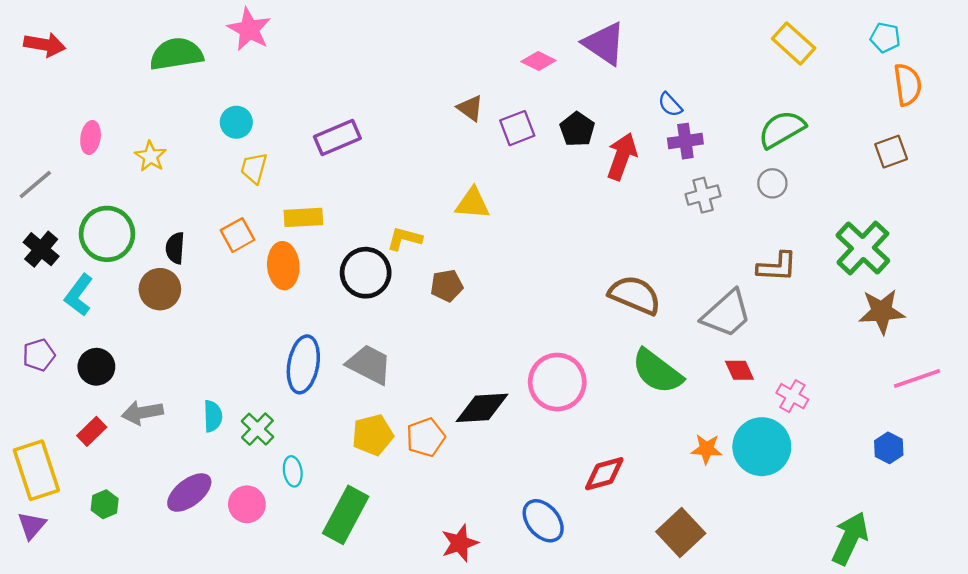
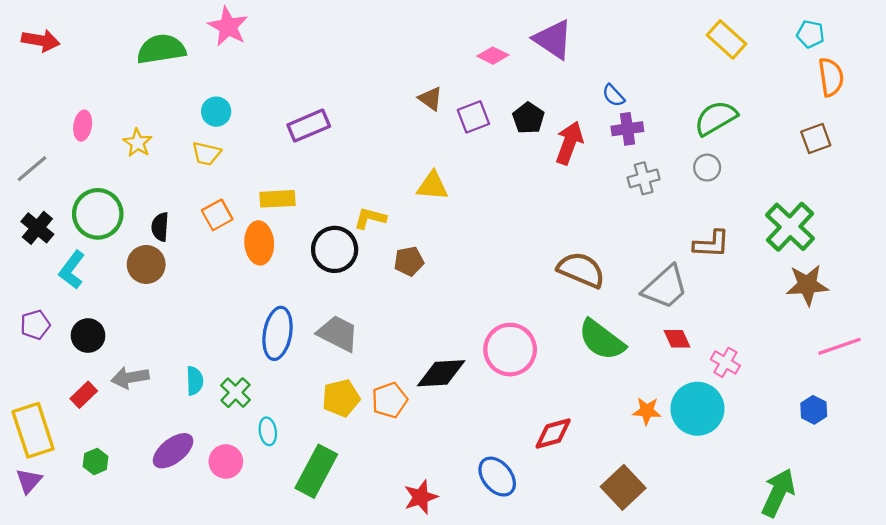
yellow trapezoid: (254, 168) -> (206, 154), moved, turned -92

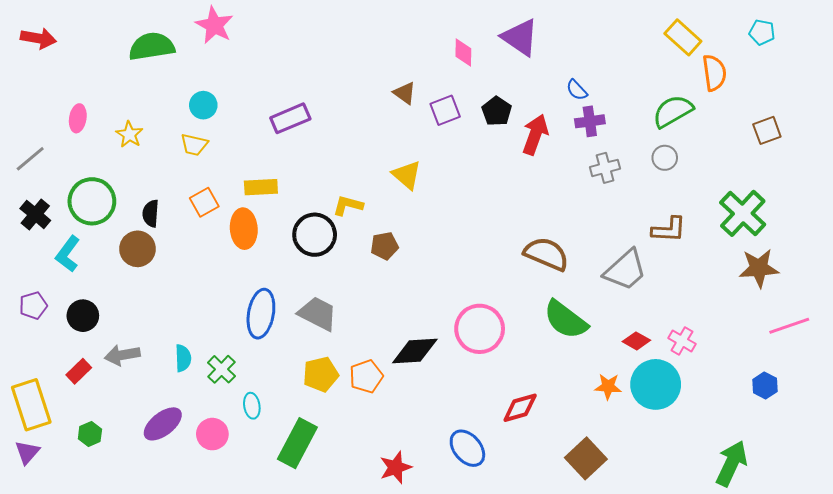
pink diamond: (493, 56) -> (463, 53), turned 64
orange semicircle: (831, 77) -> (714, 73), moved
yellow triangle: (433, 186) -> (407, 175), turned 36
red diamond: (677, 339) -> (636, 341), moved, turned -36

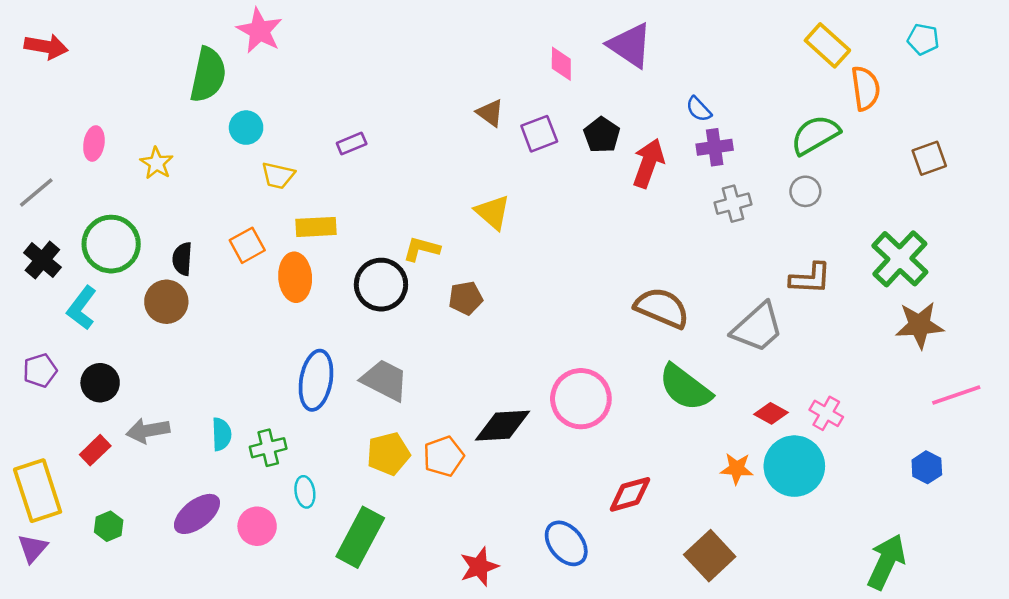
green semicircle: (152, 46) -> (208, 75), moved, turned 111
purple rectangle: (290, 118) -> (352, 144), size x0.6
yellow trapezoid: (194, 145) -> (278, 175), moved
green cross: (221, 369) -> (268, 448), turned 32

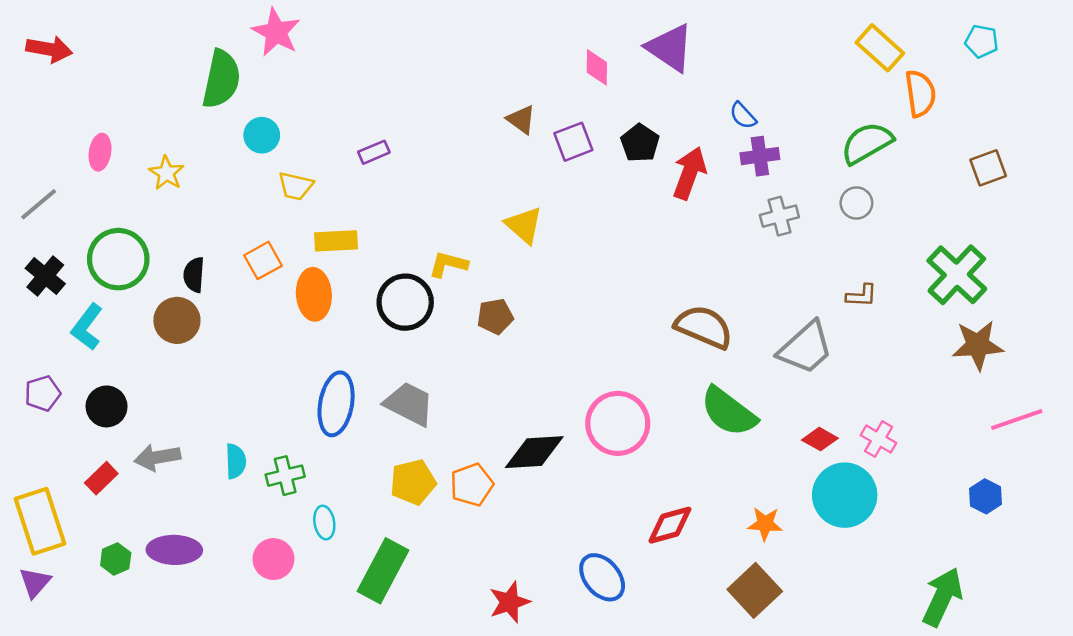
brown L-shape: (810, 278) -> (862, 296), size x0.7
orange star: (737, 469) -> (765, 524), moved
purple ellipse: (197, 514) -> (174, 550), moved, turned 39

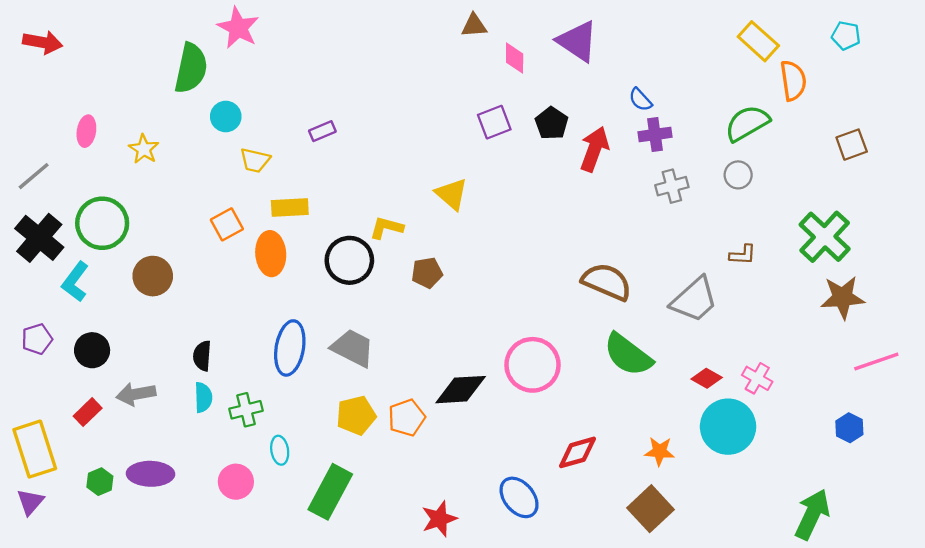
brown triangle: (521, 120) -> (474, 25), moved, turned -40
black semicircle: (194, 275) -> (202, 356), moved
black cross: (45, 276) -> (39, 238), size x1.4

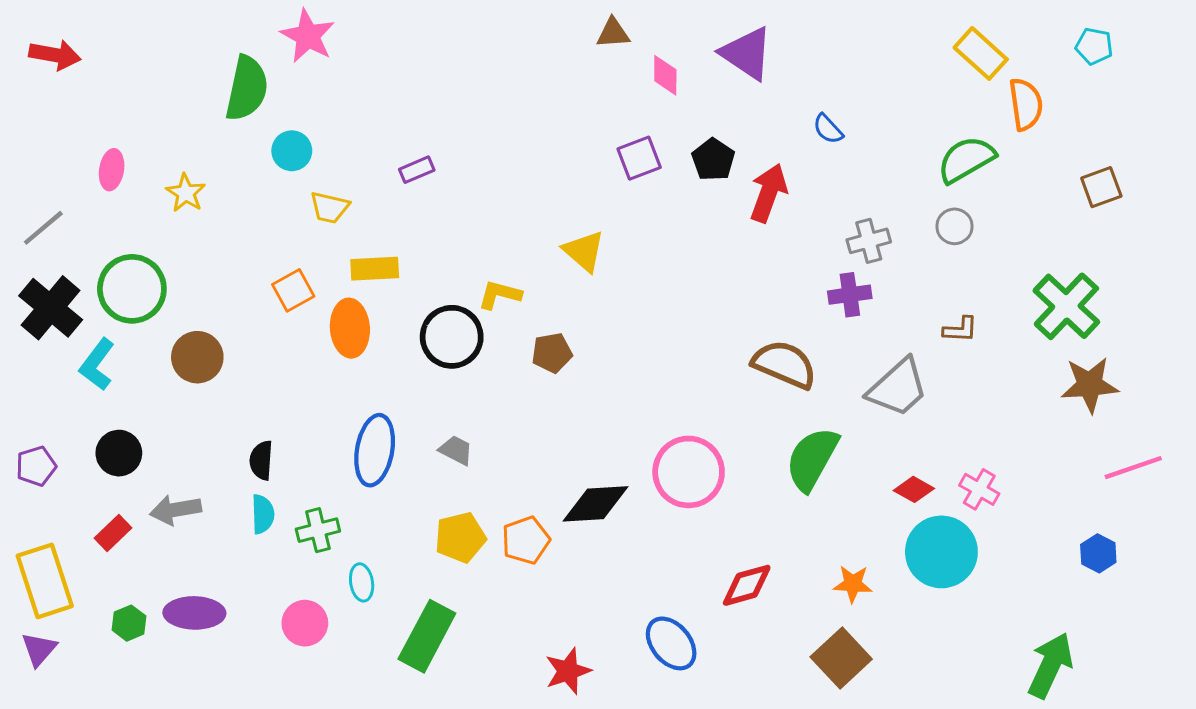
purple cross: (655, 134) -> (850, 295), moved
purple pentagon: (37, 339) -> (36, 466), moved
gray trapezoid: (353, 348) -> (456, 450), size x0.6
green semicircle: (628, 355) -> (812, 459), turned 82

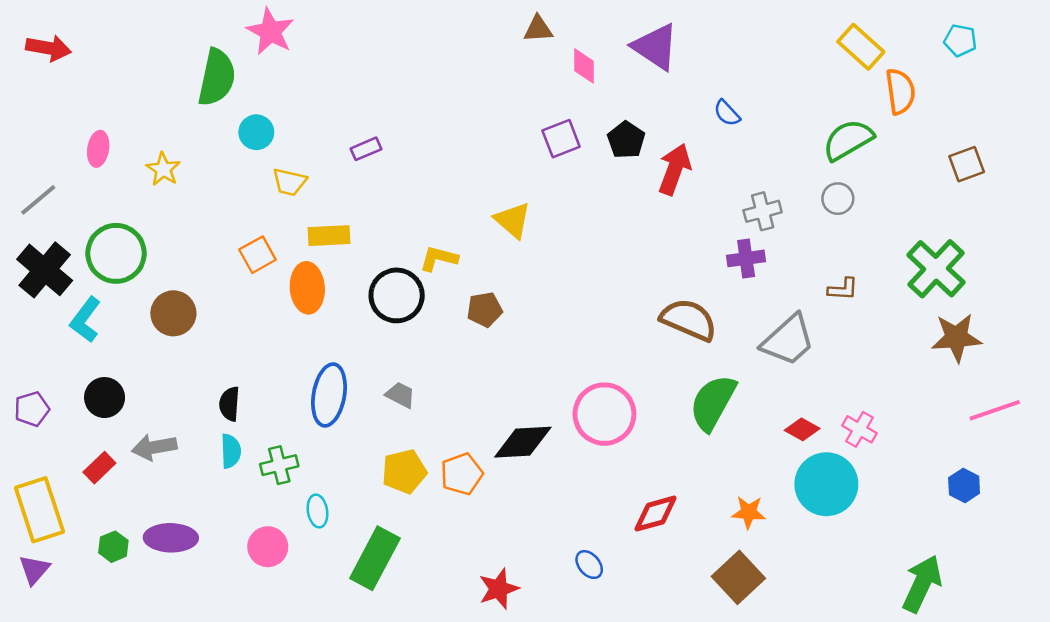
blue ellipse: (671, 643) -> (589, 565), size x0.6

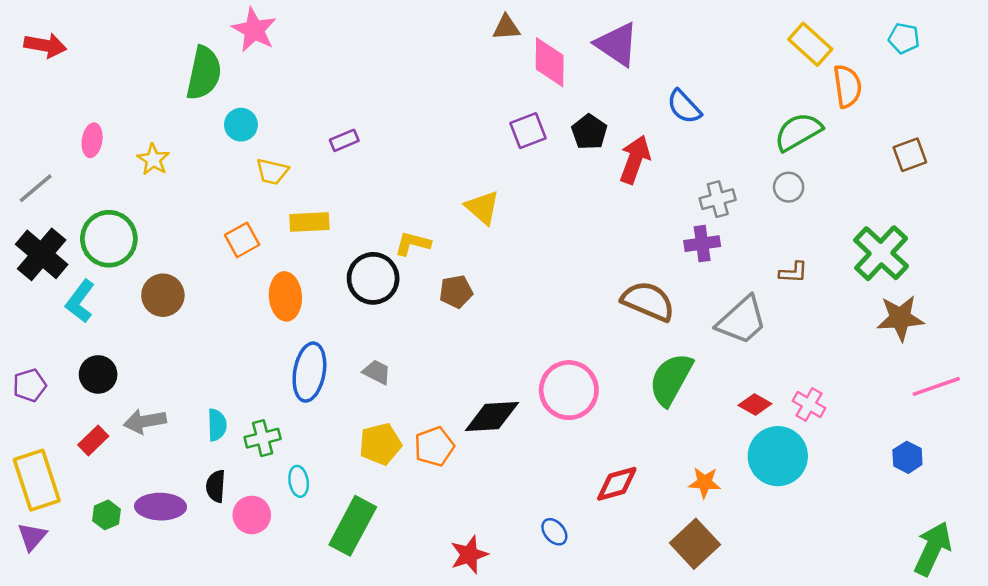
pink diamond: (584, 66) -> (550, 62), size x1.5
blue semicircle: (727, 113) -> (684, 107), size x1.4
orange ellipse: (307, 288) -> (285, 296), moved
black semicircle: (230, 404) -> (216, 486), moved
green arrow: (922, 584) -> (933, 549), moved

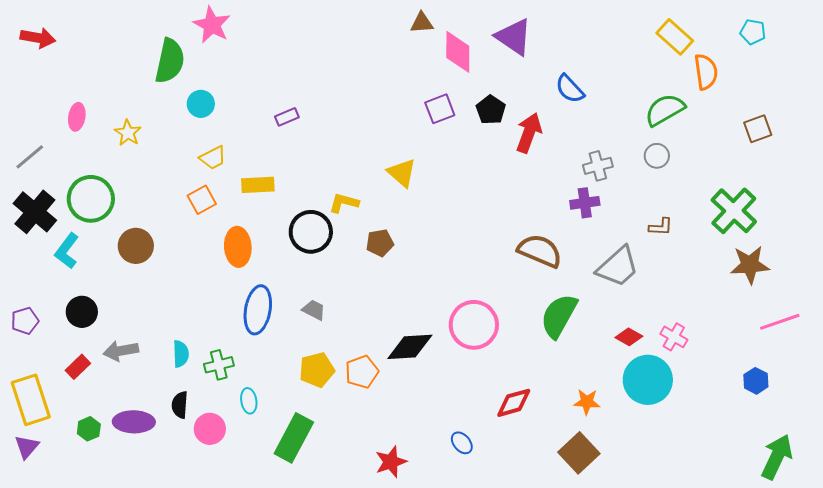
yellow trapezoid: (272, 172) -> (213, 158), moved, turned -40

